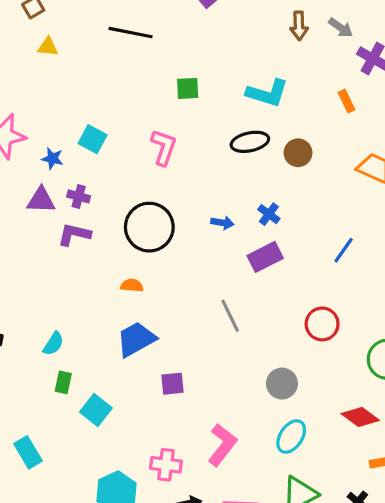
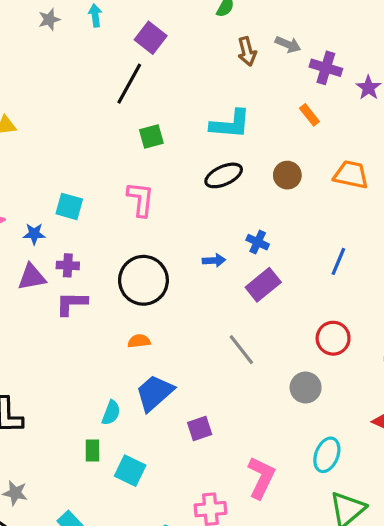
black line: (131, 33) -> (129, 84), moved, turned -60
brown circle: (298, 153) -> (287, 175), moved
cyan semicircle: (53, 344) -> (111, 413), moved
gray circle: (282, 384) -> (306, 388), moved

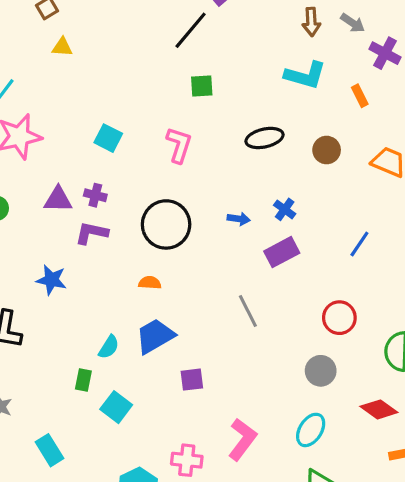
cyan L-shape: (230, 124) -> (305, 75), moved
blue star: (34, 234) -> (51, 280), moved, size x1.4
gray circle: (306, 388) -> (321, 371), moved

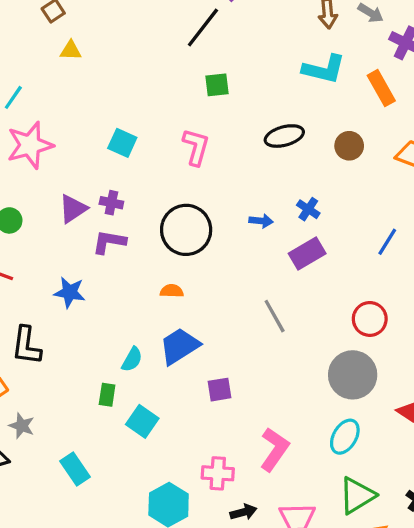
orange rectangle: (360, 96) -> (381, 88), size x1.5
purple triangle: (58, 199) -> (73, 209), turned -32
gray circle: (321, 371) -> (353, 375), size x1.5

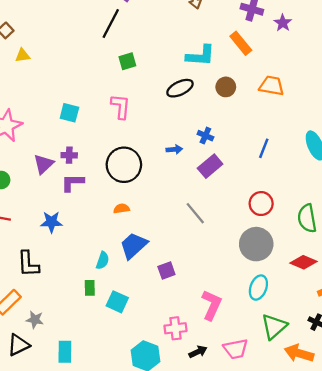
cyan L-shape: (324, 69) -> (200, 56), moved
cyan rectangle: (75, 469) -> (65, 352), moved, turned 45

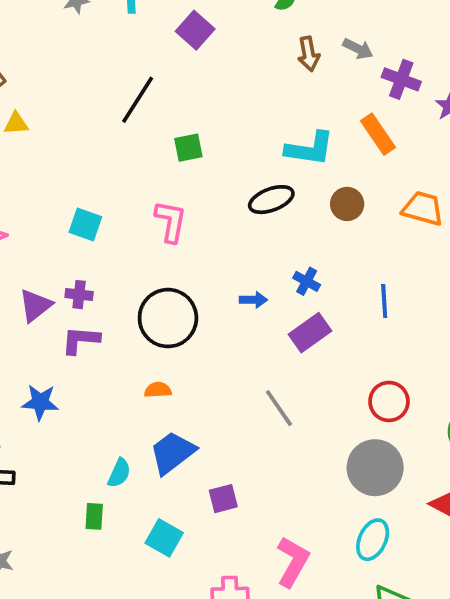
black line: (111, 23) -> (138, 100), moved
blue line: (264, 148) -> (384, 301), moved, turned -30
cyan square: (117, 302) -> (164, 538), moved

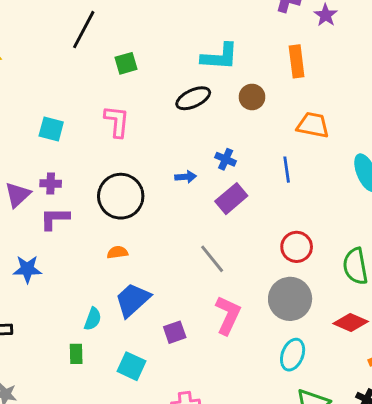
orange rectangle: (378, 134) -> (297, 61), moved, turned 32
orange trapezoid: (423, 208) -> (313, 125), moved
pink L-shape: (293, 562) -> (228, 315), moved

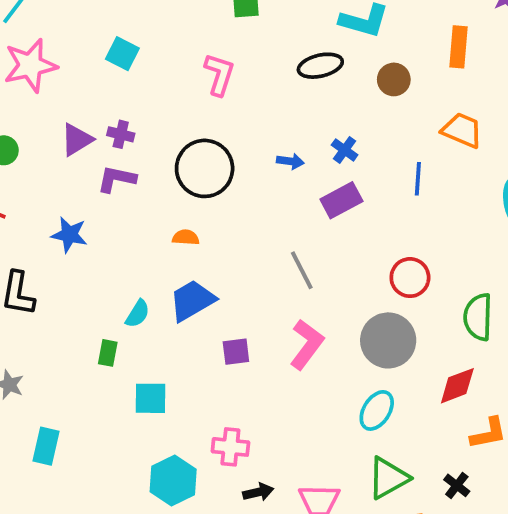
cyan square: (51, 129) -> (122, 54), moved
red diamond: (351, 322) -> (457, 386), turned -56
cyan square: (131, 366) -> (150, 398), moved, turned -36

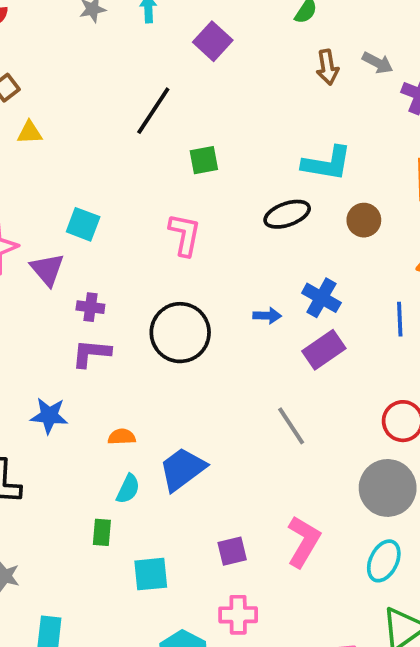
purple triangle: (77, 140) -> (47, 269), moved, turned -33
blue cross: (345, 150) -> (321, 298), size x1.4
orange semicircle: (186, 237) -> (122, 437), moved
pink L-shape: (307, 344) -> (304, 542), moved
purple square: (236, 352) -> (232, 551), moved

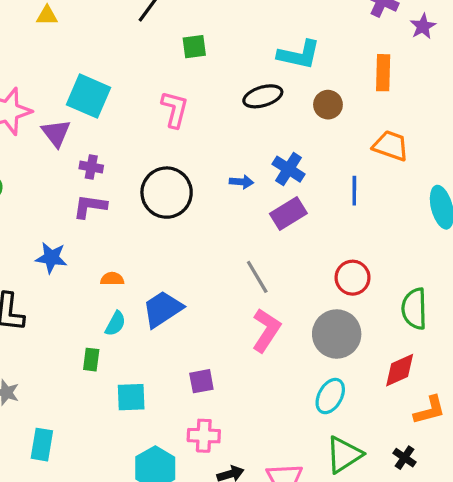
cyan square: (83, 224) -> (88, 96), size x1.5
pink L-shape: (304, 542) -> (266, 330), moved

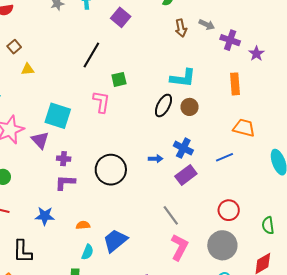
black ellipse: (263, 96) -> (163, 105), turned -40
brown circle: (328, 105) -> (190, 107), moved
pink L-shape: (175, 109) -> (101, 102), moved
blue line: (354, 191) -> (225, 157), turned 72
green semicircle: (414, 309) -> (268, 225), size x0.7

